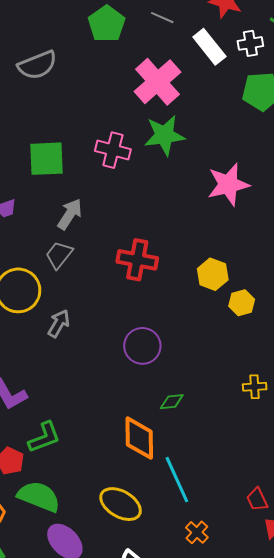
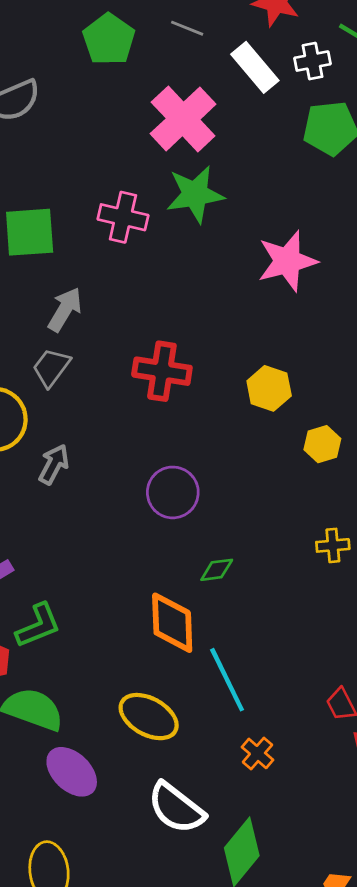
yellow hexagon: (242, 303) -> (322, 444), moved

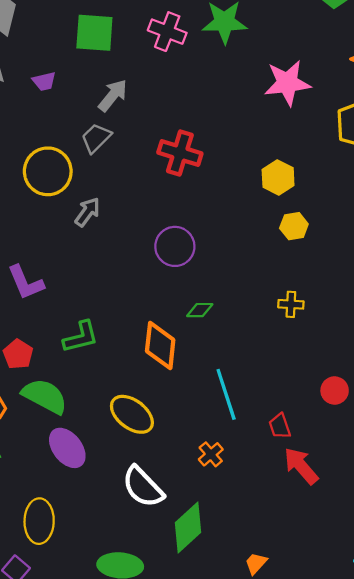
yellow hexagon: (269, 388) -> (278, 178), moved
green L-shape: (38, 626) -> (81, 337), moved
cyan line: (227, 680) -> (226, 394), moved

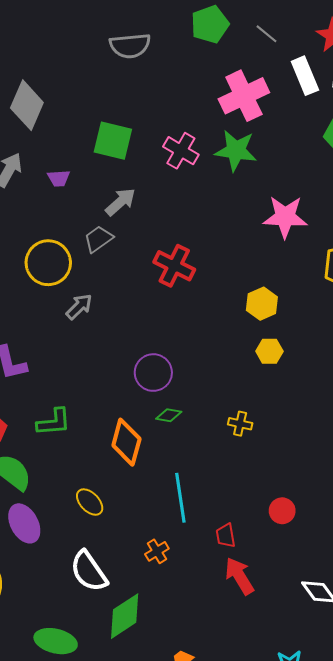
purple circle: (175, 246) -> (153, 373), moved
yellow cross: (291, 304) -> (240, 424), moved
yellow ellipse: (132, 414) -> (90, 502), size x0.7

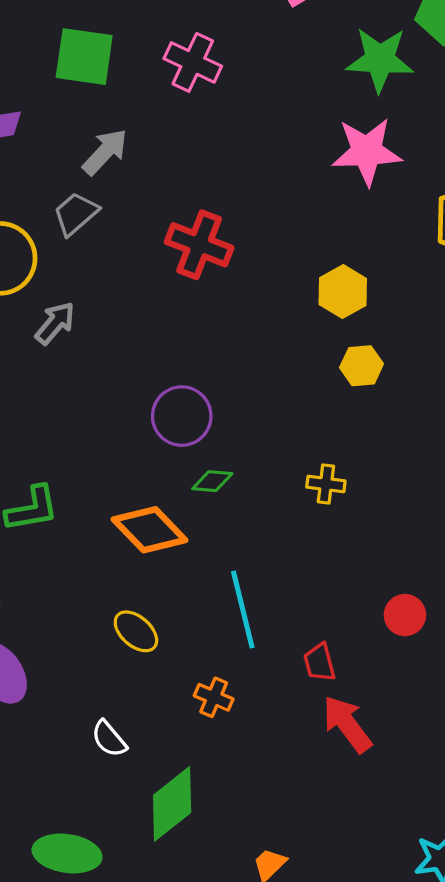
green star: (236, 151) -> (380, 60), moved
orange diamond: (126, 442) -> (150, 530), turned -54
yellow ellipse: (90, 502) -> (136, 631), moved
orange cross: (157, 551) -> (214, 697), turned -30
white semicircle: (89, 571) -> (109, 739), size x0.6

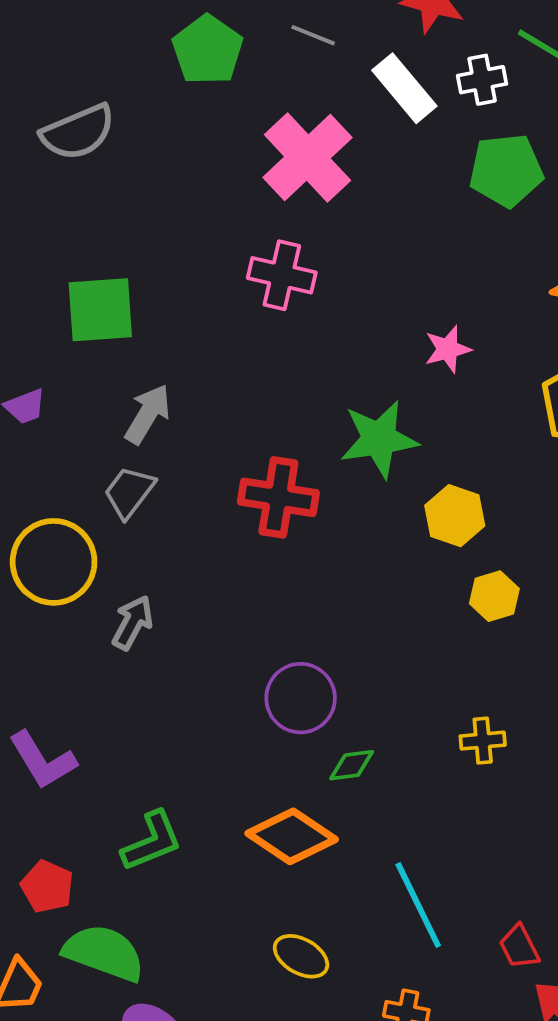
green star: (380, 60) -> (379, 439), moved
pink cross: (193, 62) -> (282, 275), moved
pink star: (367, 151) -> (448, 349), size x0.6

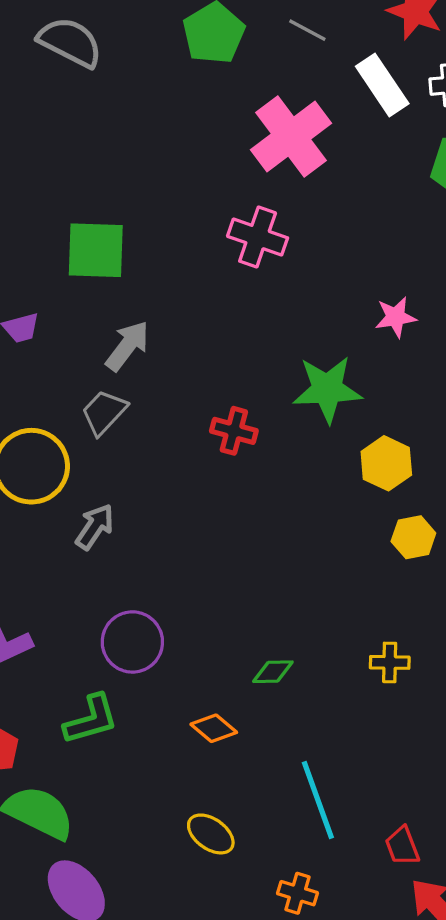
gray semicircle: (78, 132) -> (70, 42), moved, turned -136
red cross: (278, 497) -> (234, 431), size x0.7
purple circle: (301, 698) -> (132, 642), moved
orange diamond: (292, 836) -> (214, 728), size x0.6

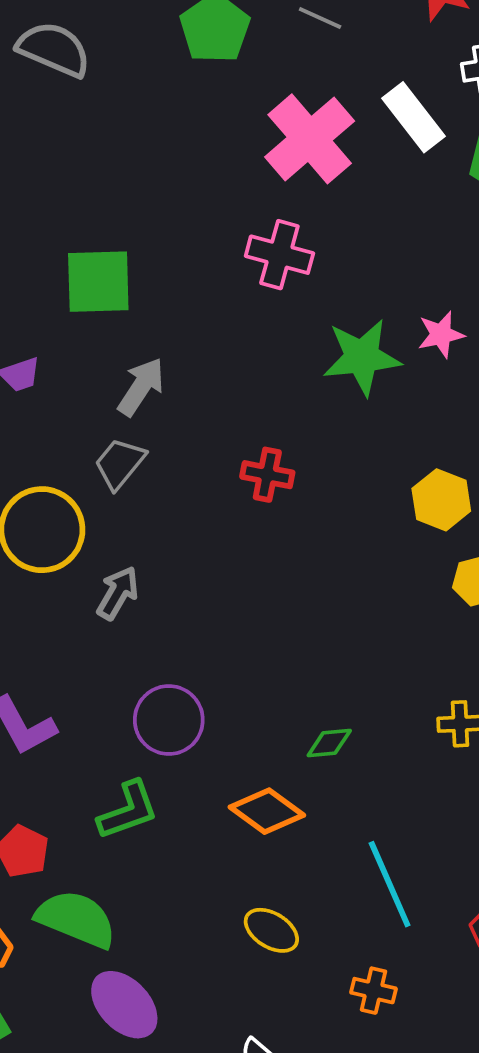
white rectangle: (382, 85) -> (413, 117), moved
green star: (327, 389) -> (362, 357), moved
orange diamond: (214, 728) -> (267, 811), size x1.4

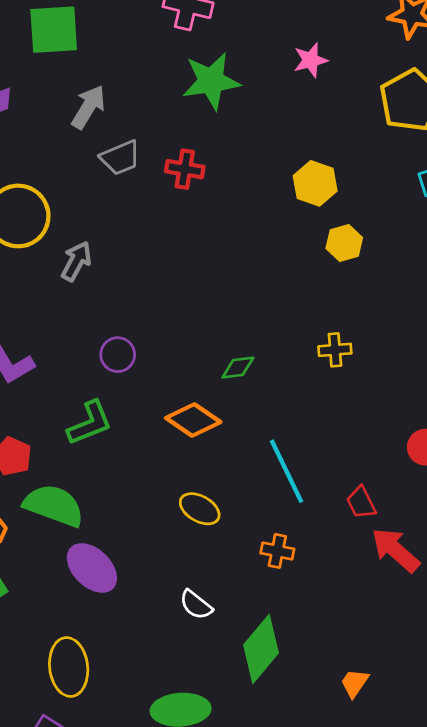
green star: (362, 357) -> (211, 81), moved
gray trapezoid: (120, 463) -> (120, 158), moved, turned -150
purple circle: (169, 720) -> (118, 355), size x0.7

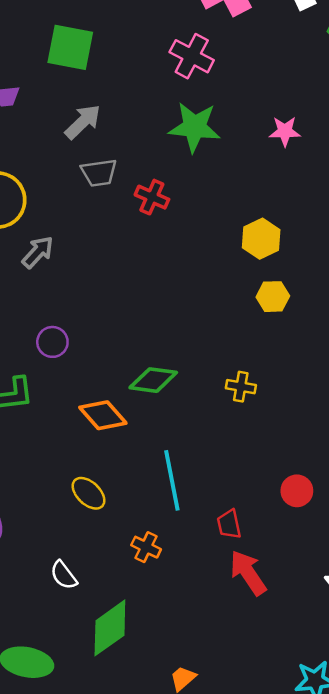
green diamond: (238, 368) -> (153, 380), size x1.5

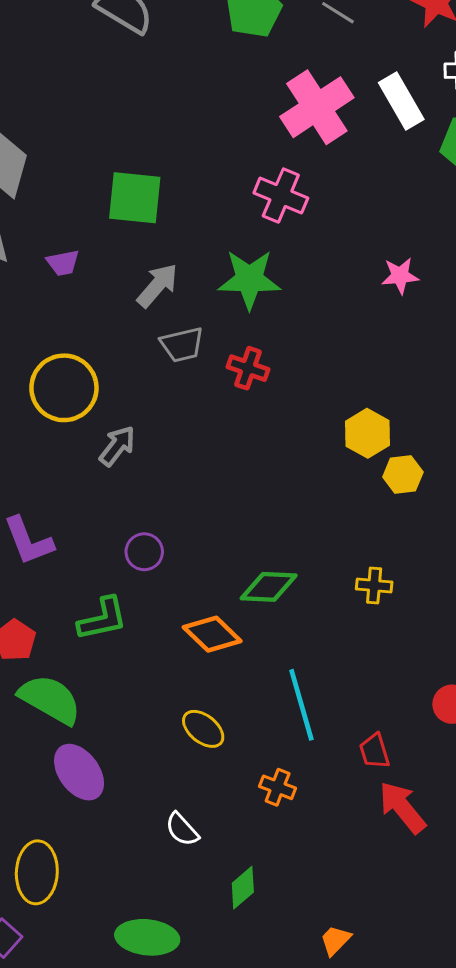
green star: (194, 127) -> (249, 279), moved
yellow hexagon: (261, 239) -> (367, 433), moved
green diamond: (110, 628) -> (243, 888), size x0.6

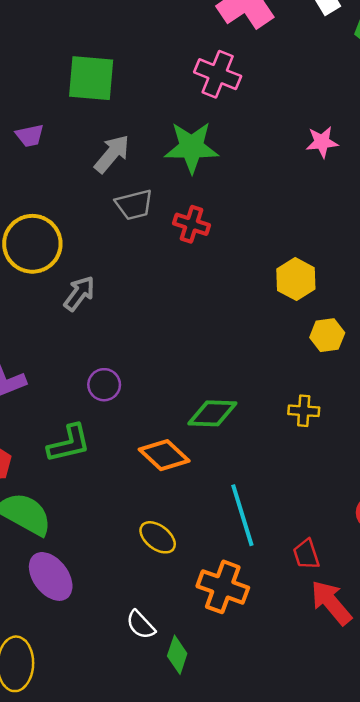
yellow hexagon: (403, 475) -> (327, 335), moved
orange cross: (278, 787) -> (223, 587), size x1.6
green diamond: (243, 888) -> (177, 655), moved, turned -30

